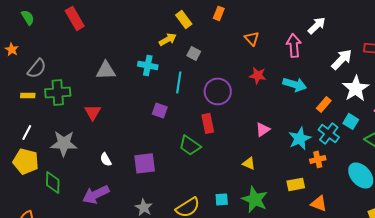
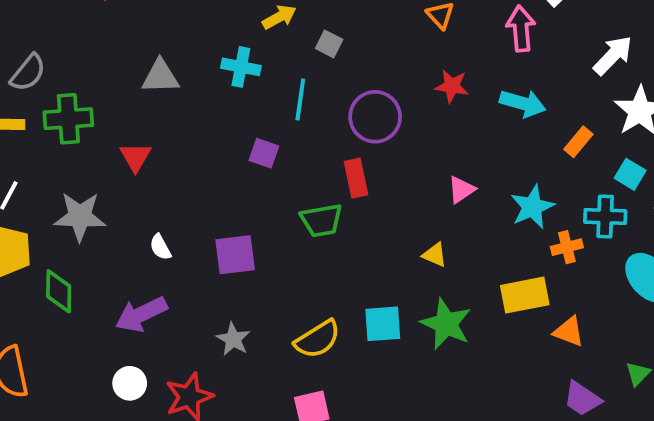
cyan cross: (329, 133) -> (605, 216), moved, turned -35
green trapezoid: (190, 145) -> (321, 220), turned -45
yellow rectangle: (296, 184) -> (525, 295), size x1.4
cyan square: (222, 199) -> (383, 324), size x1.5

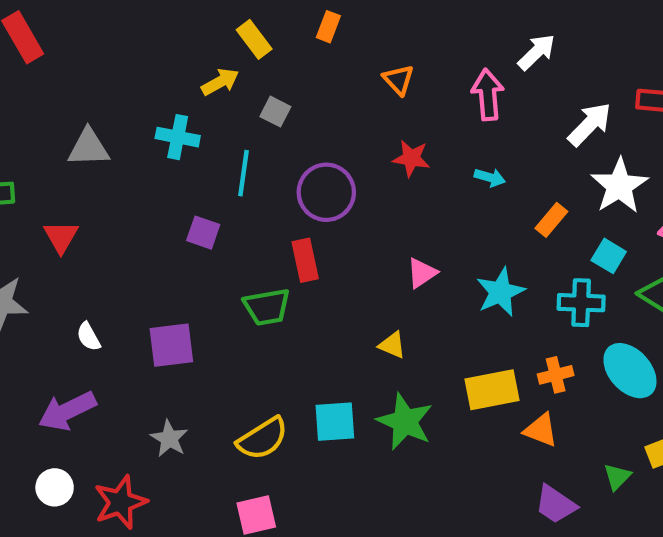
cyan arrow: (523, 103) -> (490, 177), size x0.6
orange cross: (567, 247) -> (556, 375), moved

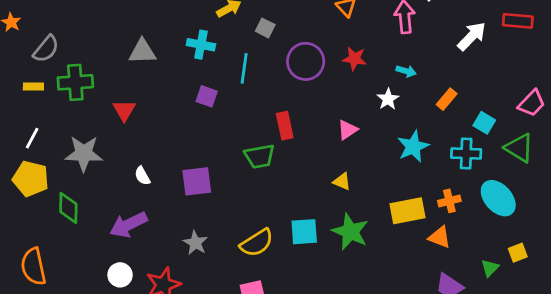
white star: (619, 186) -> (388, 99), moved, size x0.6
purple circle: (326, 192) -> (306, 61), moved
purple square: (203, 233) -> (207, 96), moved
pink triangle: (422, 273) -> (347, 130), moved

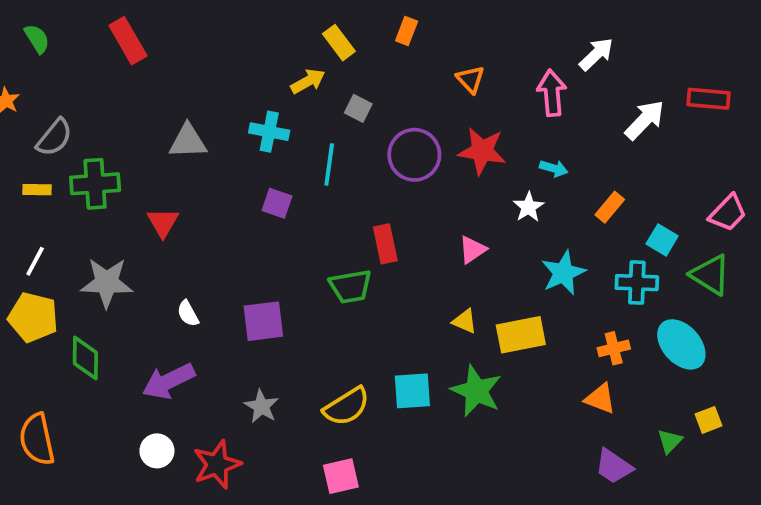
red star: (354, 59) -> (482, 151), size x1.4
yellow rectangle: (408, 211) -> (521, 335), moved

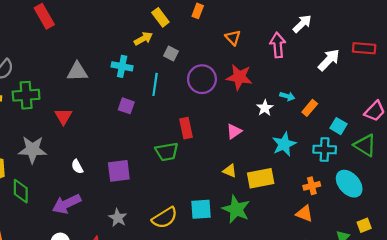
cyan arrow: (554, 168) -> (287, 96), moved

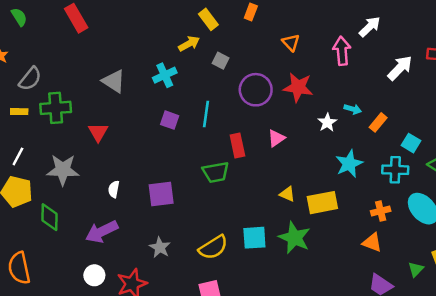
cyan cross: (122, 66) -> (165, 75), turned -36
gray triangle: (77, 72) -> (114, 81), turned 35
cyan line: (155, 84) -> (206, 114), moved
pink triangle: (234, 131) -> (276, 138), moved
white semicircle: (77, 167) -> (114, 189), turned 40

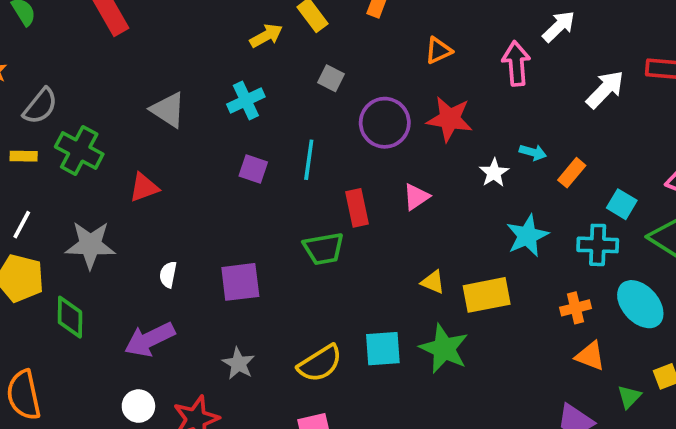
orange triangle: (291, 42) -> (438, 50), turned 48
yellow arrow: (189, 44) -> (266, 36), moved
green cross: (56, 108) -> (79, 150), turned 32
red triangle: (98, 132) -> (144, 188), turned 40
orange triangle: (372, 243) -> (590, 356), moved

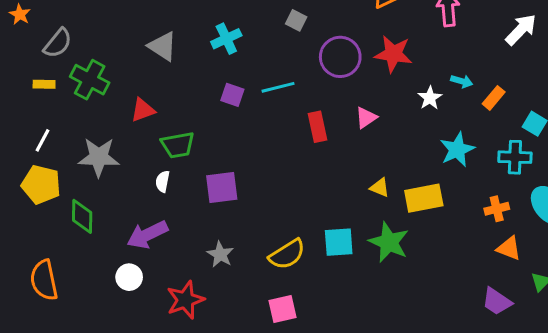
cyan line: (309, 160) -> (278, 87), turned 68
green trapezoid: (324, 249) -> (178, 145), moved
white circle: (138, 406) -> (129, 277), moved

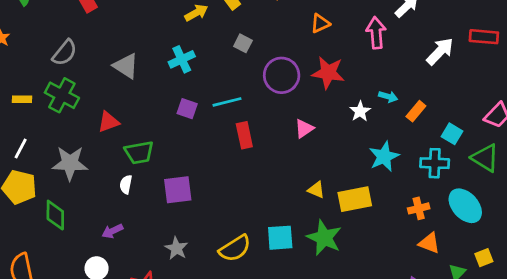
gray semicircle: (58, 43) -> (65, 53), moved
red rectangle: (317, 127) -> (244, 135), moved
purple arrow: (147, 235) -> (112, 231), size x0.6

